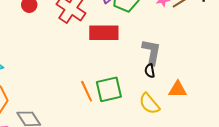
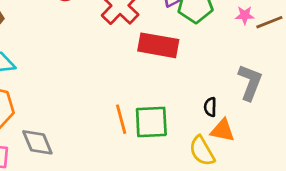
gray L-shape: (151, 52) -> (250, 82), moved
orange triangle: (178, 89) -> (223, 130), moved

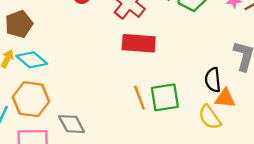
red rectangle: (158, 45) -> (139, 43), moved
black semicircle: (210, 107) -> (213, 80), size x1.5

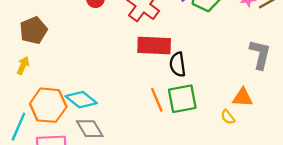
cyan diamond: (32, 60) -> (81, 100), moved
black semicircle: (213, 80) -> (178, 64), moved
yellow semicircle: (210, 117) -> (228, 117), size x0.6

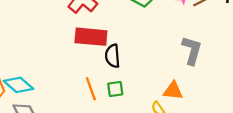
green square: (182, 99) -> (115, 89), size x0.6

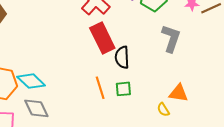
red rectangle: (91, 37) -> (102, 38), turned 56
gray L-shape: (192, 50) -> (171, 38), moved

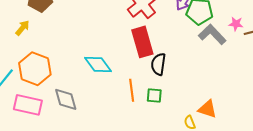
gray L-shape: (171, 38) -> (212, 34), moved, turned -72
cyan diamond: (31, 81) -> (98, 65), moved

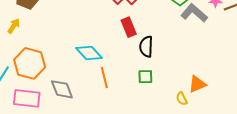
red rectangle: (142, 42) -> (129, 27), size x0.7
orange line: (132, 90) -> (104, 78), moved
orange triangle: (207, 109) -> (197, 84), turned -36

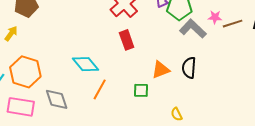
black semicircle: (146, 47) -> (189, 68), moved
orange line: (104, 78) -> (100, 89), turned 40
orange triangle: (197, 84) -> (161, 70), moved

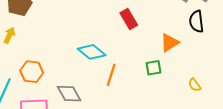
black semicircle: (189, 68) -> (197, 21), moved
orange hexagon: (25, 72) -> (32, 72), size x0.7

